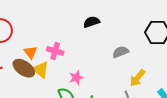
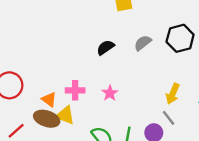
gray semicircle: (121, 52) -> (143, 43), moved
pink star: (76, 78) -> (110, 93), moved

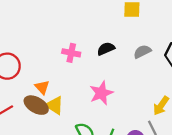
pink cross: (75, 90) -> (71, 53), moved
pink star: (110, 93) -> (101, 93), size x1.5

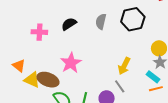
gray semicircle: (142, 52) -> (101, 22), turned -42
brown ellipse: (36, 105) -> (48, 80), moved

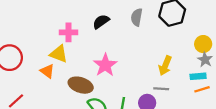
cyan rectangle: (153, 77) -> (198, 76), turned -40
yellow triangle: (32, 80) -> (59, 54), moved
gray line: (120, 86) -> (161, 89), turned -48

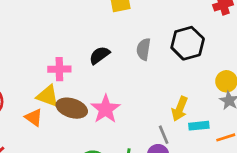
cyan rectangle: (198, 76) -> (199, 126), moved
brown ellipse: (81, 85) -> (72, 108), moved
gray line: (161, 89) -> (164, 135), moved, turned 64

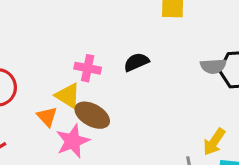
gray semicircle: (144, 49) -> (213, 66), moved, turned -115
pink star: (106, 109) -> (73, 141), moved

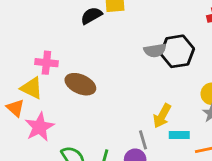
black semicircle: (136, 62) -> (91, 16), moved
brown ellipse: (92, 115) -> (80, 84), moved

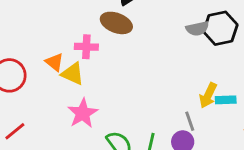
brown ellipse: (80, 84) -> (116, 23), moved
orange triangle: (15, 108) -> (54, 62), moved
cyan rectangle: (179, 135) -> (226, 100), moved

